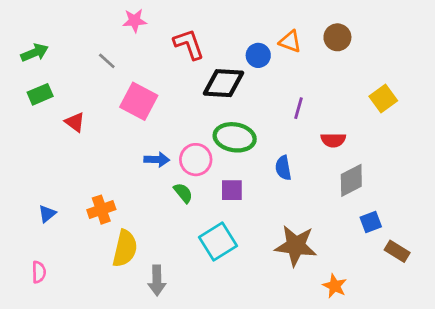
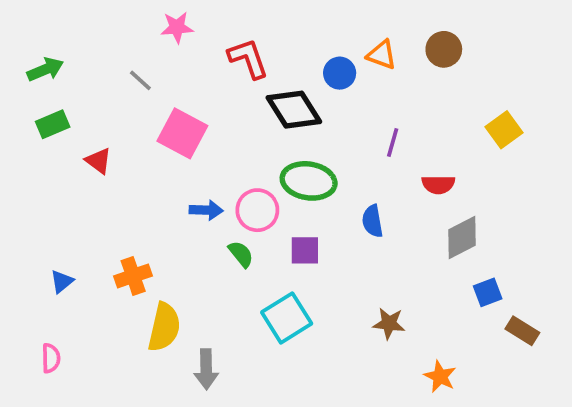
black diamond: (224, 83) -> (294, 110), turned 54
brown star: (296, 246) -> (389, 323), size x0.6

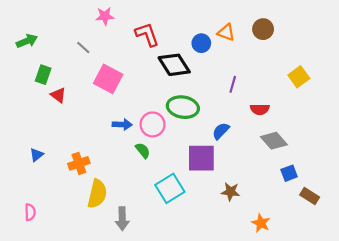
green rectangle: (53, 124) -> (43, 75), moved, turned -48
blue semicircle: (373, 221) -> (221, 131), turned 54
gray diamond: (462, 238) -> (274, 141), turned 76
purple square: (305, 250) -> (201, 158), moved, size x1.6
blue triangle: (62, 281) -> (37, 155), moved

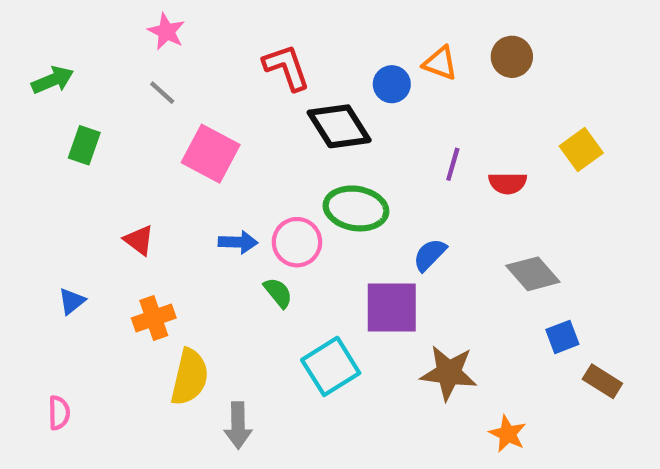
pink star: (105, 16) -> (166, 32), moved, turned 30
red triangle: (58, 95) -> (139, 240), moved
red semicircle: (260, 109) -> (508, 183), moved
brown star: (231, 192) -> (449, 373), size x1.5

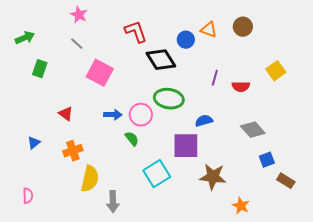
blue semicircle: (430, 255) -> (204, 121), turned 30

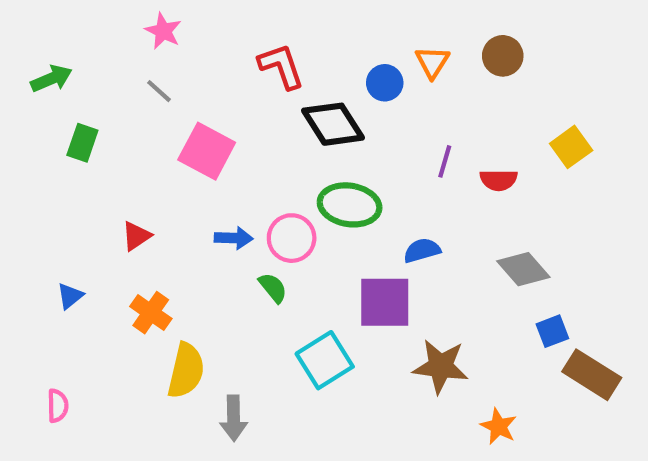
orange triangle: (209, 30) -> (432, 62), turned 42
red triangle: (66, 114) -> (136, 236), turned 49
orange cross: (73, 151) -> (151, 313), turned -36
brown rectangle: (286, 181) -> (592, 375), size x1.5

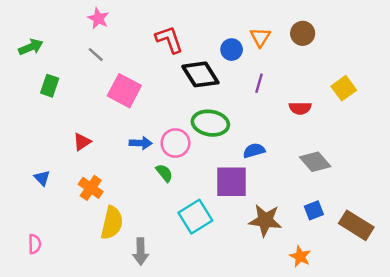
purple line: (445, 161) -> (259, 83), moved
blue triangle: (70, 296) -> (42, 178), turned -35
blue square: (552, 331) -> (314, 210), moved

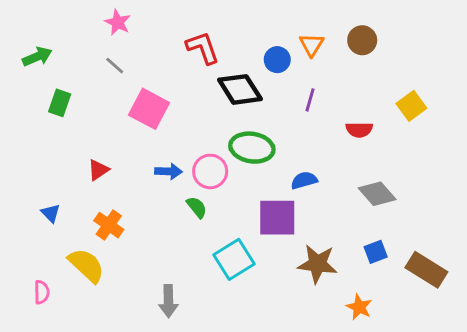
yellow semicircle: (112, 223) -> (86, 265), moved, turned -60

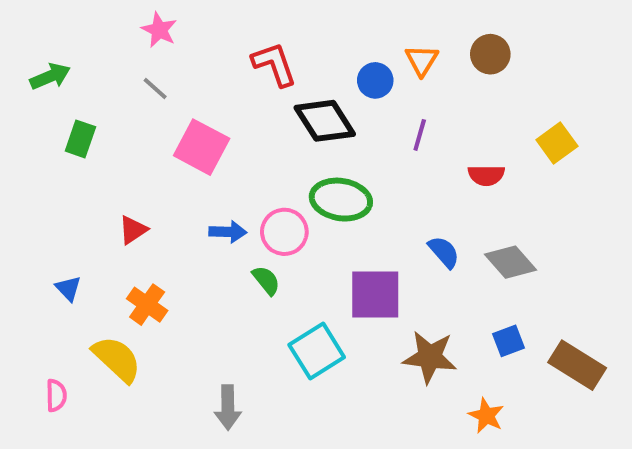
blue semicircle: (304, 180) -> (444, 252), moved, turned 65

